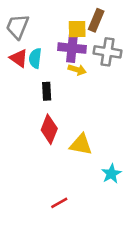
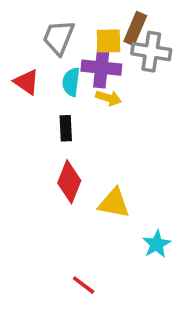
gray trapezoid: (17, 27) -> (59, 37), moved
gray cross: (108, 52) -> (151, 52), moved
cyan semicircle: (35, 58) -> (71, 82), moved
red line: (59, 203) -> (84, 285), turned 66

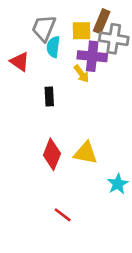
purple cross: (101, 68) -> (92, 56), moved
cyan semicircle: (71, 82) -> (53, 47), moved
yellow arrow: (108, 98) -> (81, 74), turned 36
red diamond: (69, 182) -> (52, 154), moved

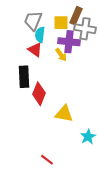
red triangle: (20, 62) -> (35, 50), moved
black rectangle: (49, 97) -> (24, 77), moved, size x1.5
red diamond: (52, 154) -> (39, 94), moved

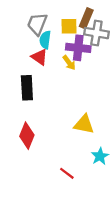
red diamond: (39, 94) -> (27, 136), moved
yellow triangle: (64, 114) -> (84, 124), moved
red line: (47, 160) -> (67, 173), moved

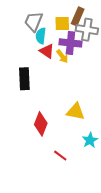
red triangle: (39, 57) -> (47, 51), moved
red diamond: (27, 136) -> (41, 124), moved

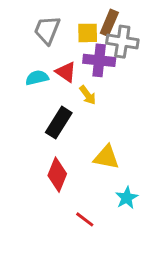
cyan semicircle: (41, 36) -> (37, 78), moved, turned 70
yellow arrow: (62, 56) -> (88, 95), moved
black rectangle: (24, 79) -> (59, 123), moved, turned 35

